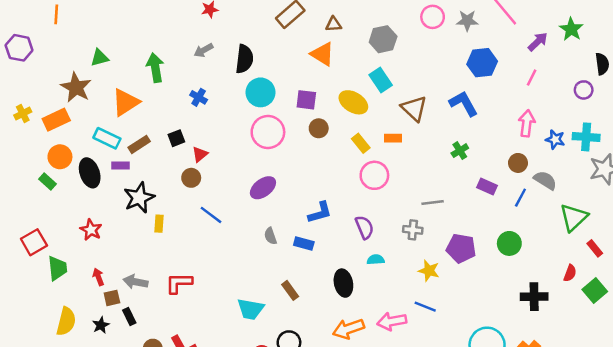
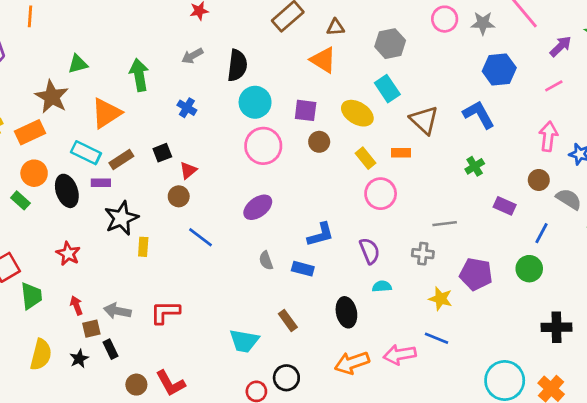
pink line: (532, 78) -> (554, 86), turned 35
blue line: (520, 198) -> (541, 233), moved

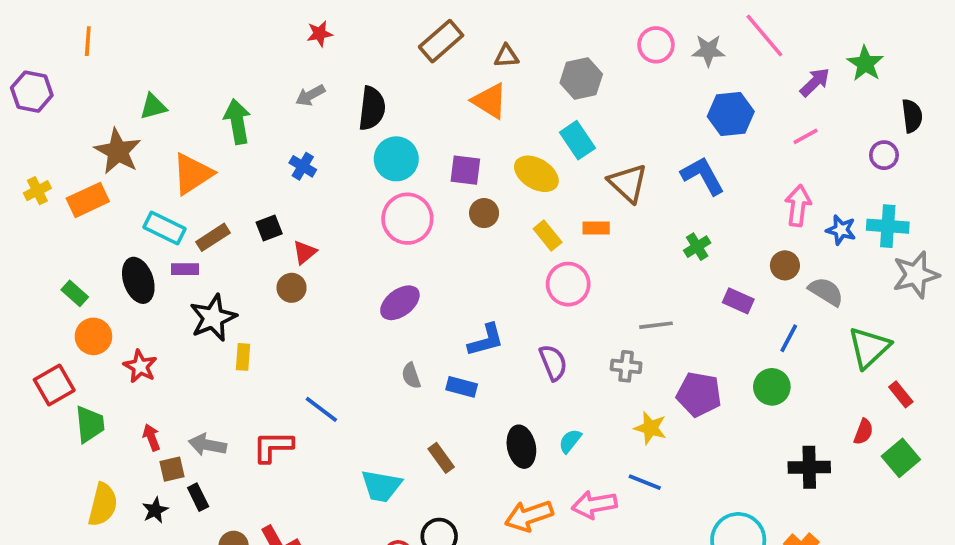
orange circle: (34, 173) -> (93, 336), moved
blue line: (200, 237) -> (321, 409), moved
cyan semicircle: (382, 286) -> (570, 441), moved, turned -48

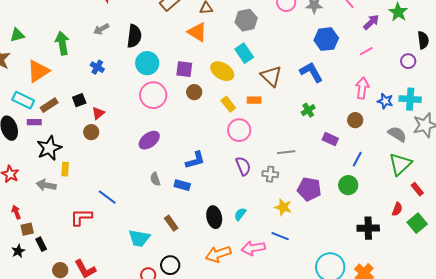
gray semicircle: (826, 292) -> (397, 134), moved
purple semicircle: (553, 363) -> (243, 166), moved
gray arrow: (207, 445) -> (46, 185), moved

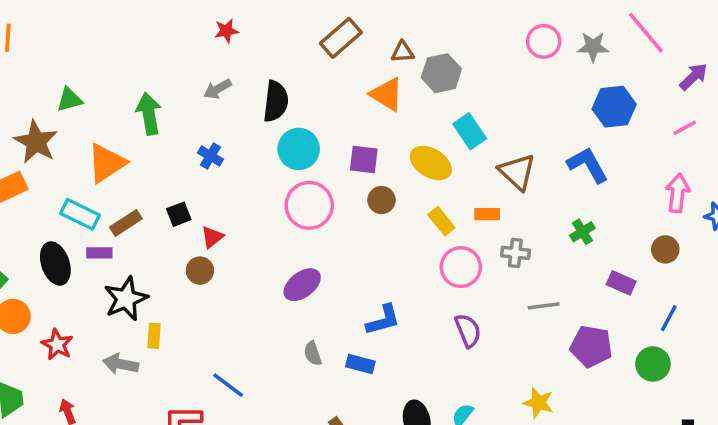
gray hexagon: (246, 20) -> (441, 73), moved
gray cross: (270, 174) -> (515, 253), moved
purple pentagon: (309, 189) -> (591, 346), moved

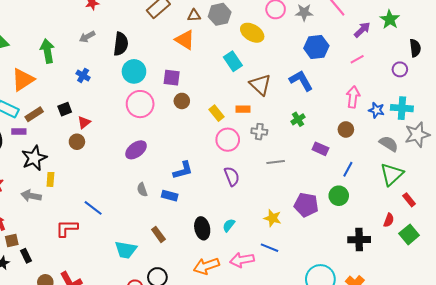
gray hexagon: (441, 73) -> (220, 14), moved
yellow ellipse: (431, 163) -> (252, 33), moved
purple pentagon: (591, 346) -> (306, 205), moved

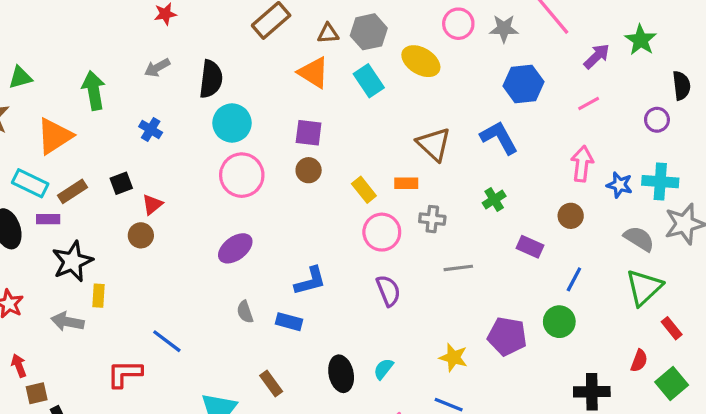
cyan rectangle: (233, 61) -> (369, 81), moved
purple square: (172, 78) -> (309, 133), moved

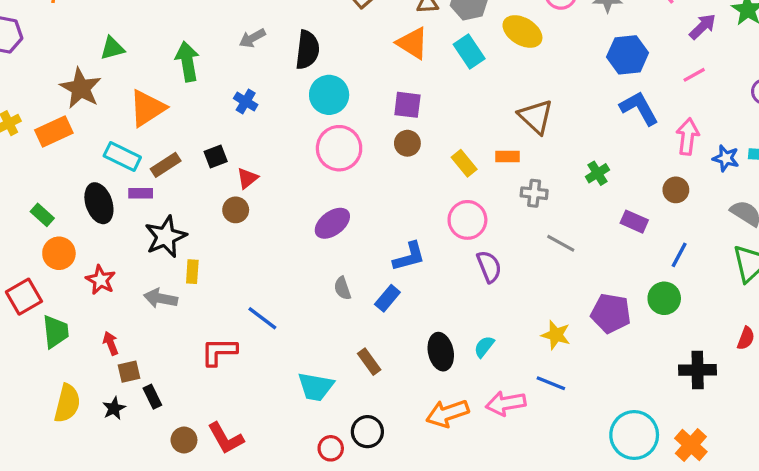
blue L-shape: (499, 138) -> (639, 108), moved
pink circle: (382, 232) -> (467, 220), moved
gray line: (458, 268) -> (561, 243), turned 36
blue rectangle: (289, 322) -> (387, 298), turned -65

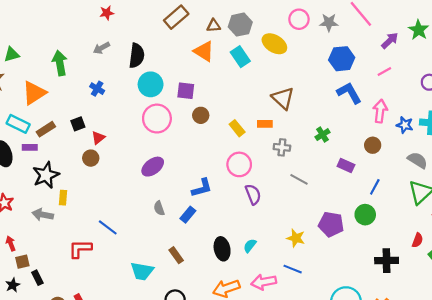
purple square: (407, 105) -> (186, 91), moved

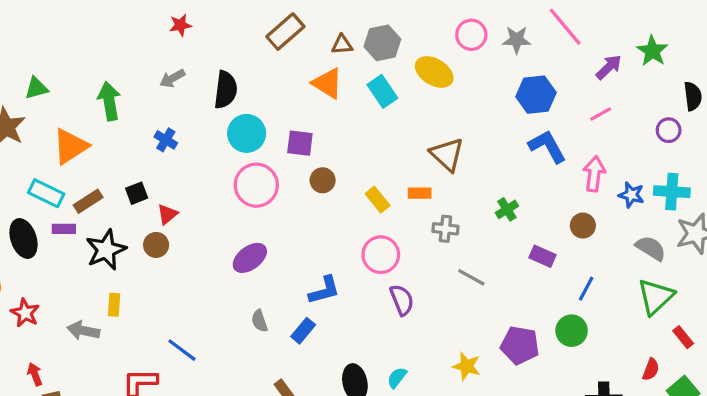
black star: (46, 175) -> (106, 250), moved

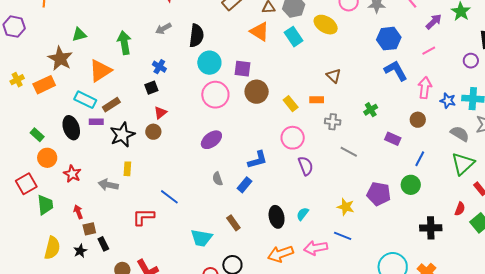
brown triangle: (447, 154) -> (334, 76), size x0.7
brown circle: (323, 180) -> (257, 92), size x1.5
black square: (137, 193) -> (151, 88), moved

